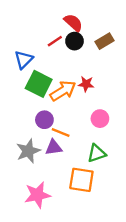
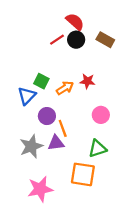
brown rectangle: (105, 41) -> (105, 40), turned 60
blue triangle: (24, 60) -> (27, 96), moved
green square: (39, 84) -> (41, 81), size x0.6
orange arrow: (63, 91) -> (65, 88), size x0.7
orange line: (61, 132) -> (63, 128), turned 48

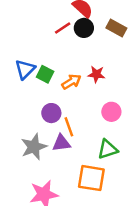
blue triangle: (27, 96) -> (25, 69), moved

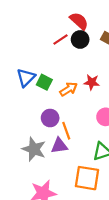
gray star: (34, 147) -> (34, 149), turned -30

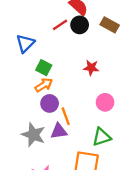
blue triangle: (26, 78) -> (25, 43), moved
orange arrow: (69, 89) -> (44, 85), moved

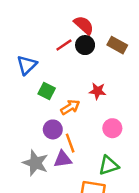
orange arrow: (44, 85) -> (70, 107), moved

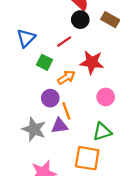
red line: (64, 45) -> (64, 42), moved
red star: (97, 91) -> (92, 62), size x1.5

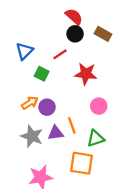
orange arrow: (66, 77) -> (30, 103), moved
orange line: (66, 111) -> (72, 125), moved

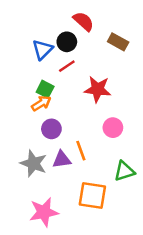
black circle: (75, 34) -> (67, 42), moved
blue triangle: (24, 51) -> (42, 50), moved
orange arrow: (30, 103) -> (41, 103), moved
green triangle: (96, 138) -> (124, 171), moved

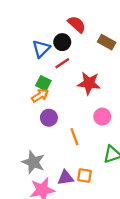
purple triangle: (62, 160) -> (66, 178), moved
gray star: (34, 163) -> (33, 162), moved
orange square: (92, 195) -> (84, 175), size x0.6

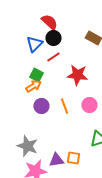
red semicircle: (77, 24) -> (49, 22), moved
orange line: (74, 137) -> (64, 106), moved

